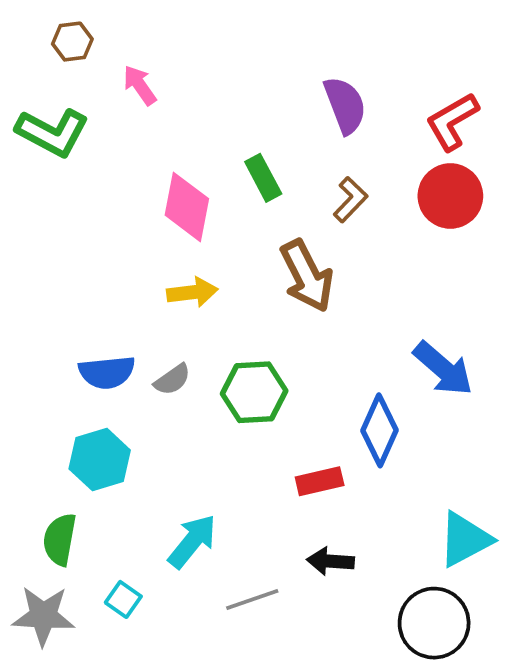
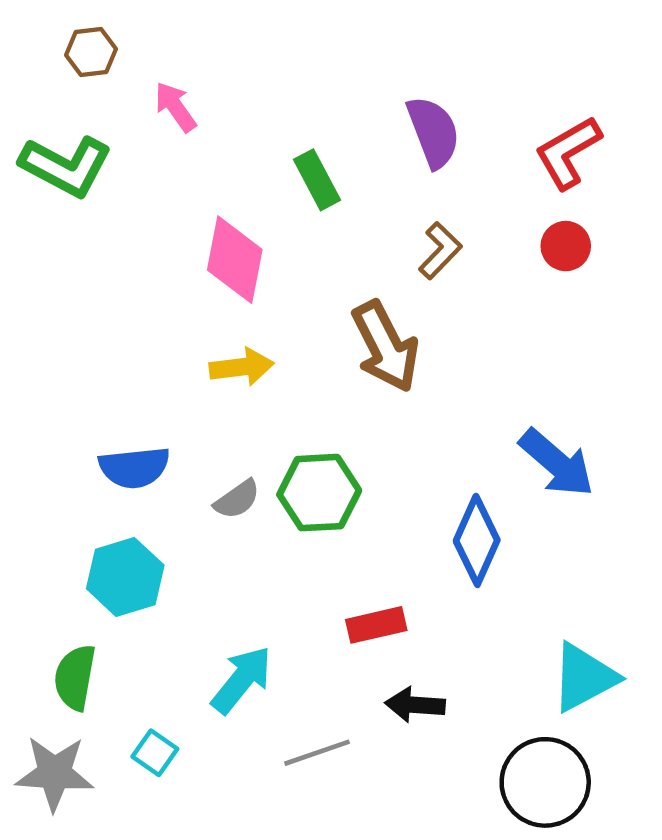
green rectangle: (263, 178) -> (317, 180), moved
red circle: (450, 196) -> (566, 246), size x0.6
gray semicircle: (172, 380) -> (237, 499), moved
red rectangle: (320, 481) -> (376, 625), moved

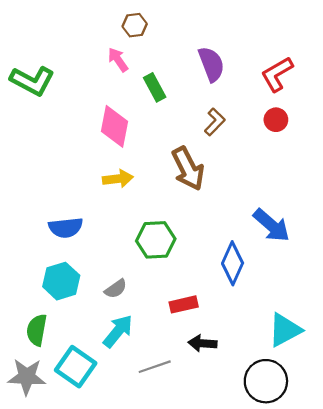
brown hexagon: (91, 52) -> (135, 25), moved
pink arrow: (175, 107) -> (118, 60), moved
gray semicircle: (237, 499) -> (116, 289), moved
cyan square: (155, 753) -> (76, 367), size x1.8

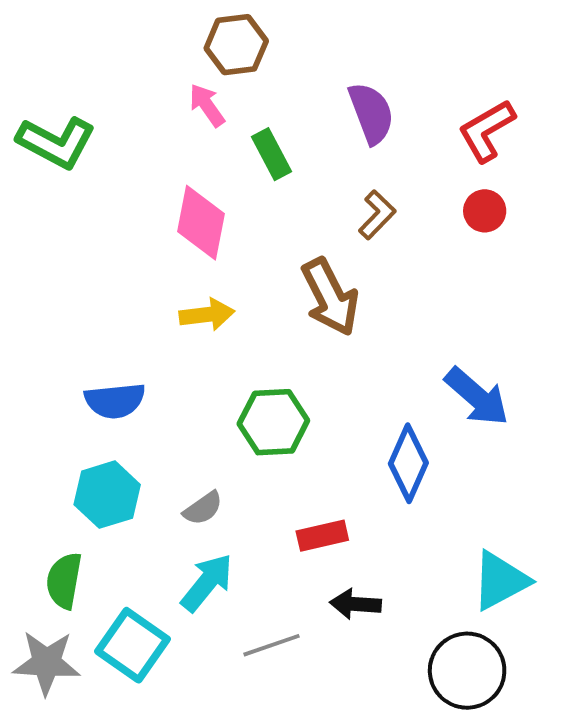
brown hexagon: (135, 25) -> (236, 45), size x1.4

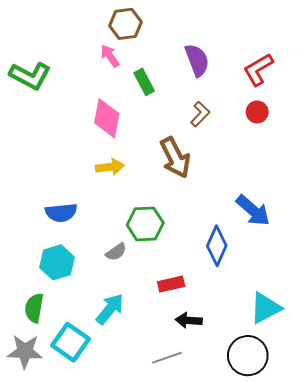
gray semicircle: (203, 508) -> (116, 252), moved
gray line: (271, 645) -> (167, 358), moved

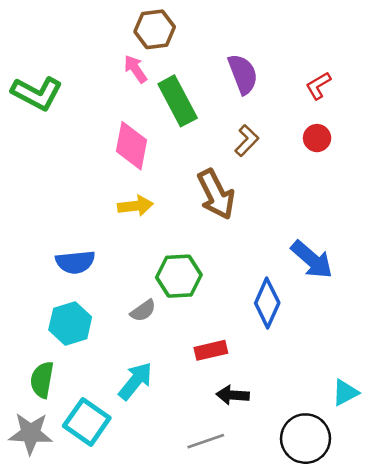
red L-shape: (258, 69) -> (318, 86), size x0.7
green rectangle: (144, 82) -> (178, 101), size x1.5
cyan triangle: (265, 308) -> (345, 393), moved, size x0.7

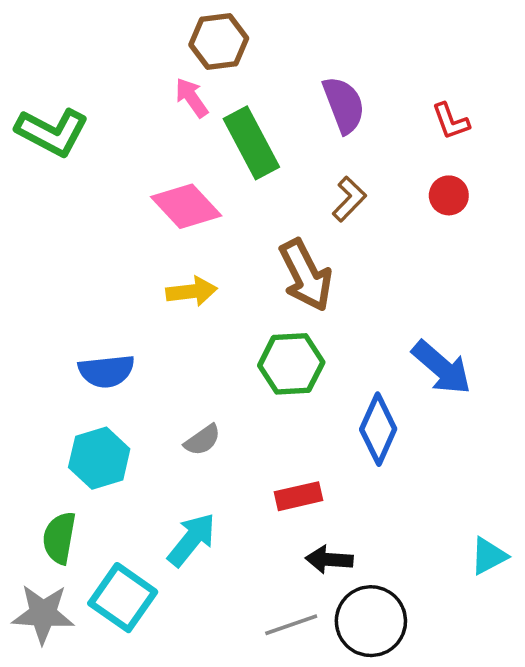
red L-shape: (318, 86) -> (451, 121), turned -80
pink diamond: (132, 146) -> (186, 206), turned -54
green hexagon: (179, 276) -> (291, 364), moved
black circle: (306, 439) -> (371, 621), moved

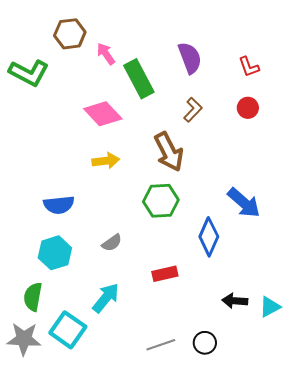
brown hexagon: (219, 41) -> (70, 34), moved
black arrow: (329, 560) -> (235, 301), moved
black circle: (371, 621) -> (205, 343), size x0.6

